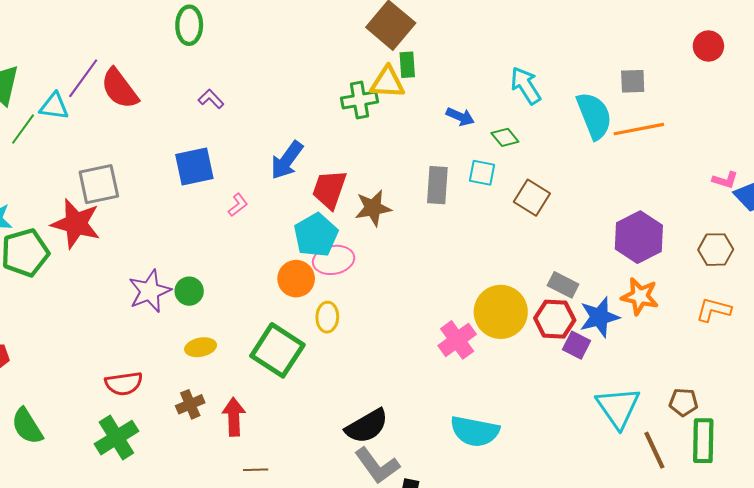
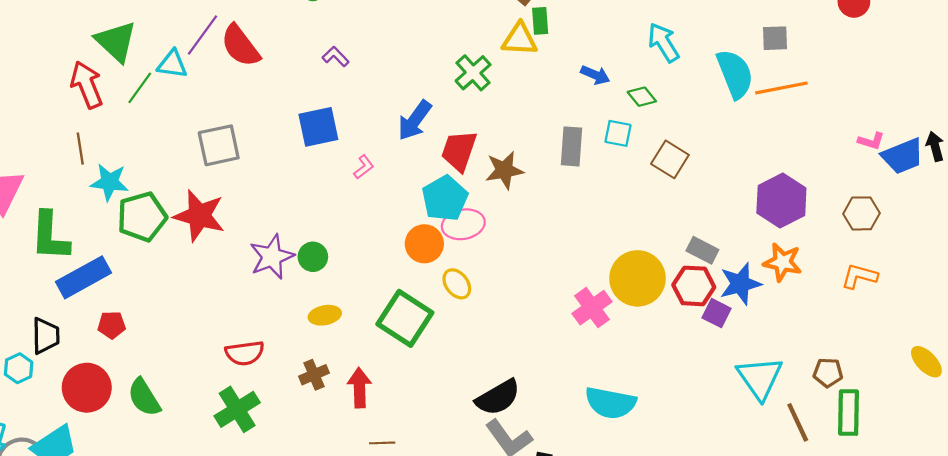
green cross: (359, 100) -> (473, 73), moved, turned -32
red star: (76, 224) -> (199, 216), moved
yellow ellipse: (327, 317) -> (457, 284), turned -40

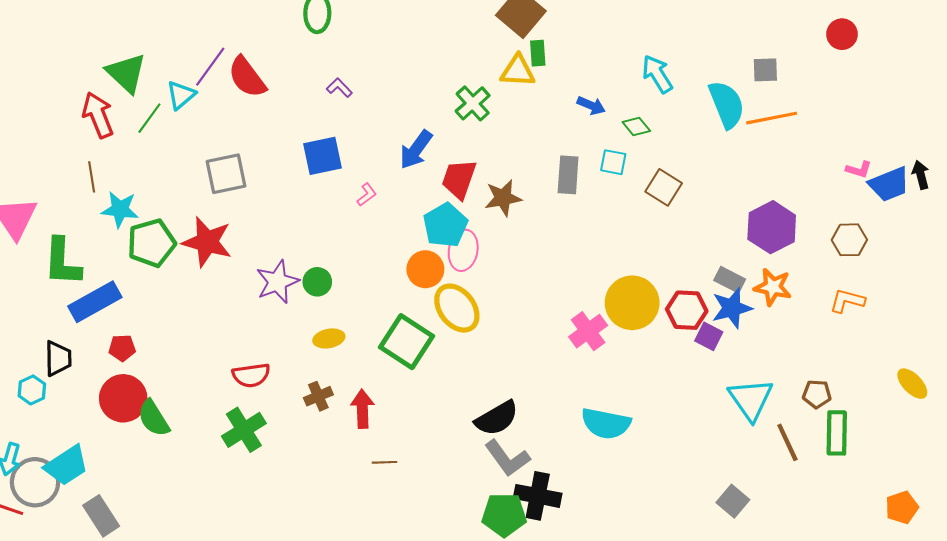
cyan triangle: (172, 64) -> (181, 95), turned -48
pink ellipse: (463, 224) -> (463, 250), turned -69
gray rectangle: (702, 250) -> (730, 280), moved
yellow ellipse: (457, 284) -> (457, 308), size x1.6
red circle: (87, 388) -> (123, 398), moved

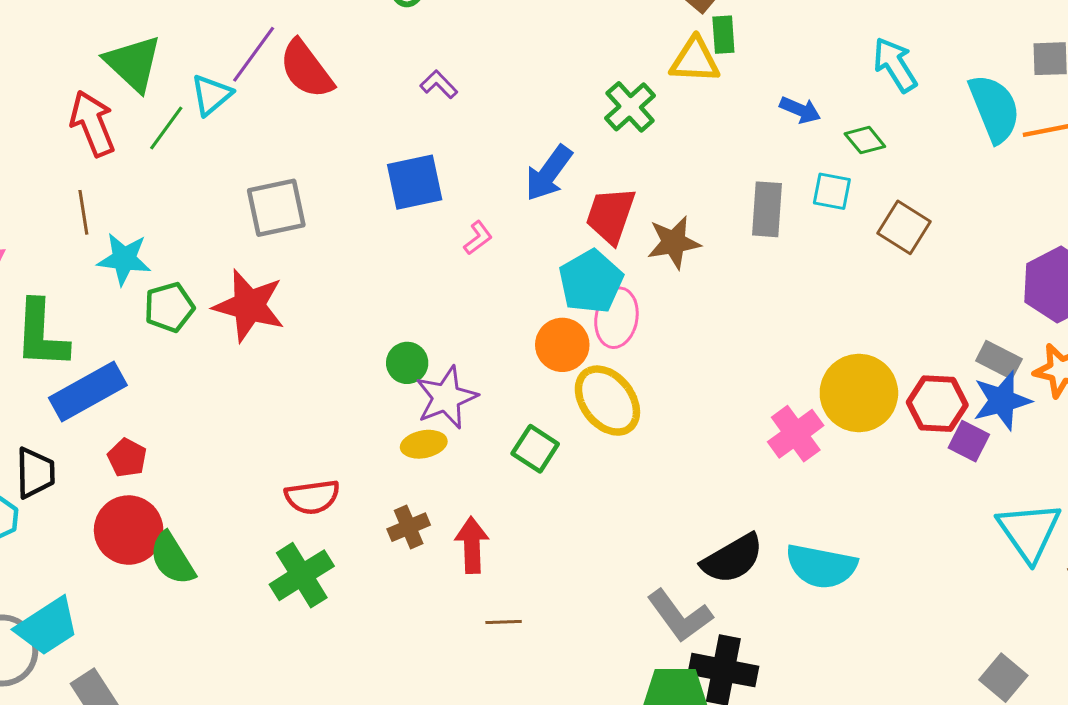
green pentagon: (151, 243) -> (169, 307), size x0.7
purple star: (277, 282) -> (446, 398), moved
green square: (406, 342) -> (535, 449), size x0.6
red pentagon: (122, 348) -> (127, 458), turned 30
black semicircle: (497, 418) -> (732, 559), moved

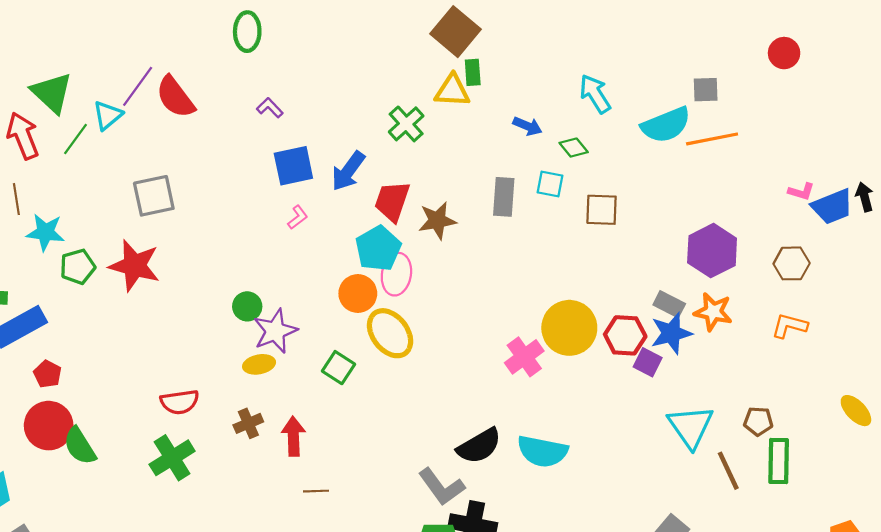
cyan semicircle: (994, 108) -> (666, 125), turned 90
blue square: (415, 182) -> (293, 166), moved
brown square: (904, 227) -> (602, 210), turned -30

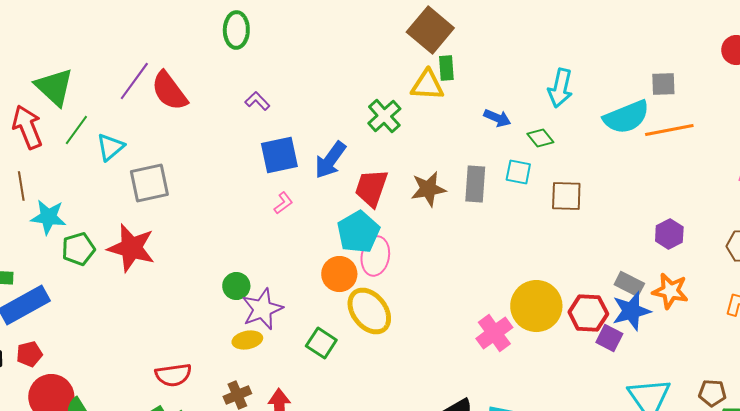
cyan arrow: (595, 94) -> (560, 88), turned -135
cyan triangle: (108, 115) -> (110, 147), moved
brown star: (437, 221) -> (428, 189), moved
purple hexagon: (712, 251) -> (669, 234), size x0.6
red pentagon: (48, 374) -> (29, 354), moved, turned 30

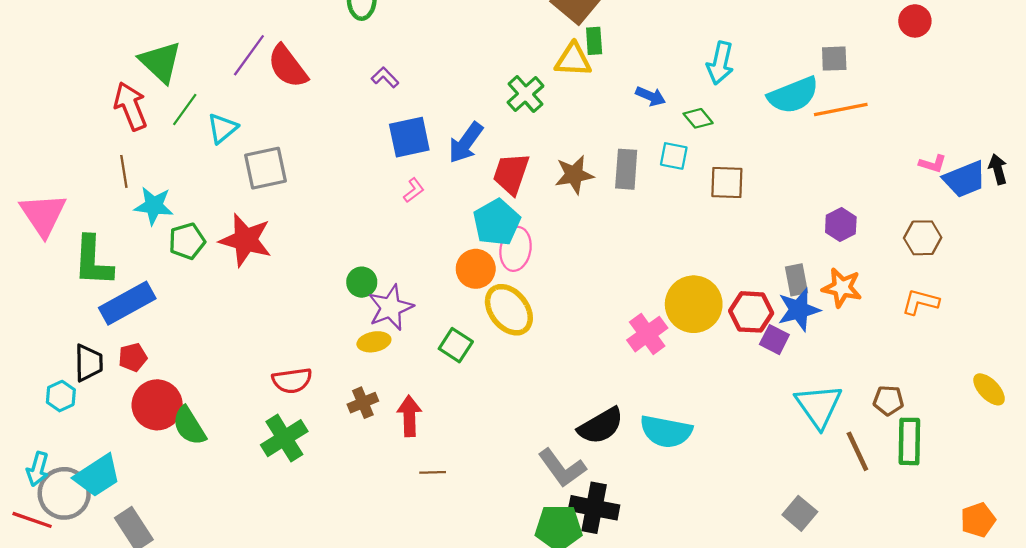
gray rectangle: (629, 284) -> (797, 280), turned 52

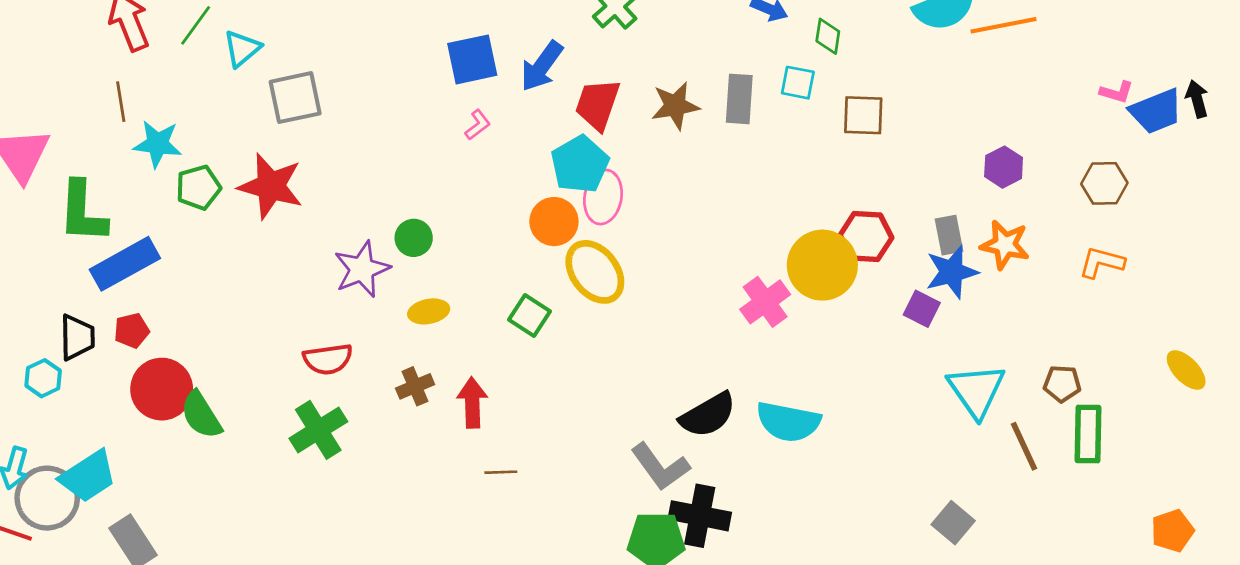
green diamond: (698, 118) -> (828, 36), turned 48
purple star: (391, 308) -> (362, 269), moved
red hexagon: (751, 312) -> (866, 237), moved

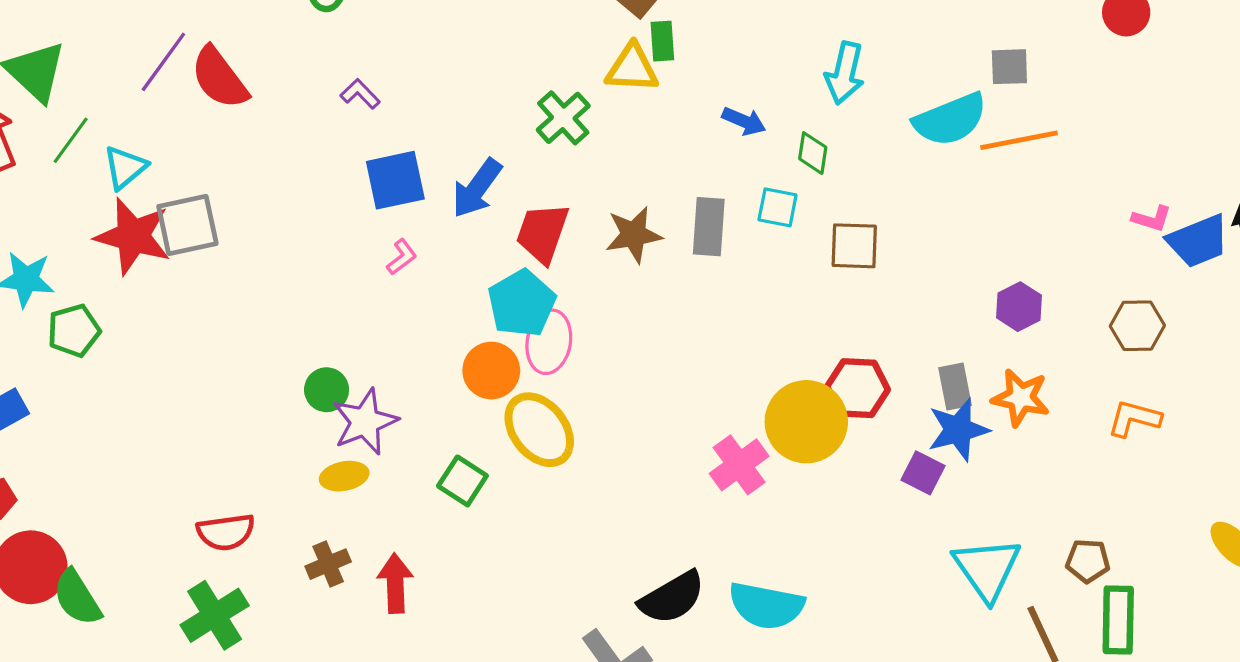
red star: (271, 186) -> (133, 236), moved
purple star: (362, 269) -> (365, 422), moved

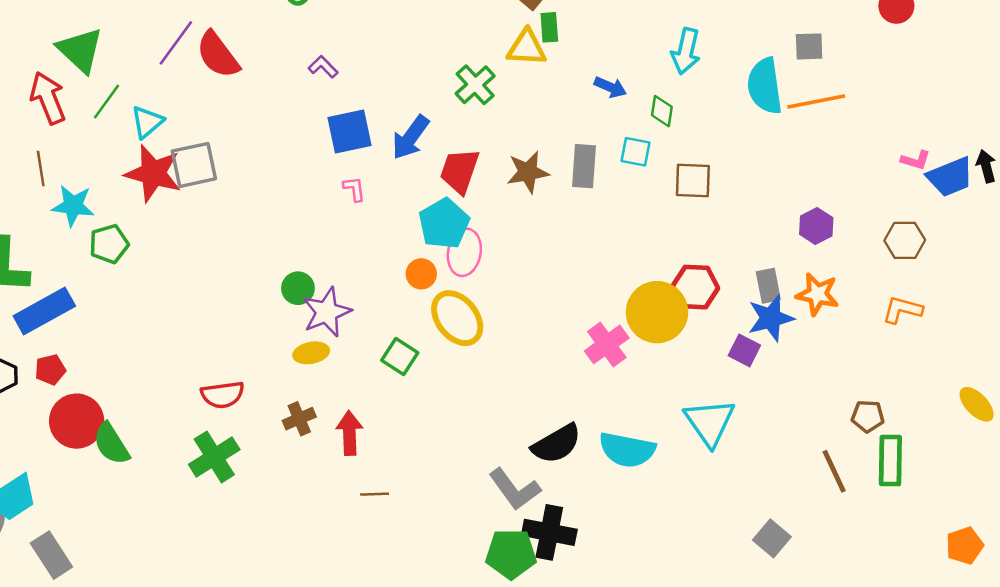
cyan semicircle: (950, 119) -> (765, 86), turned 104
pink L-shape: (402, 257) -> (354, 189), turned -60
orange circle: (491, 371) -> (421, 274), size x0.7
cyan triangle: (987, 569) -> (710, 422), moved

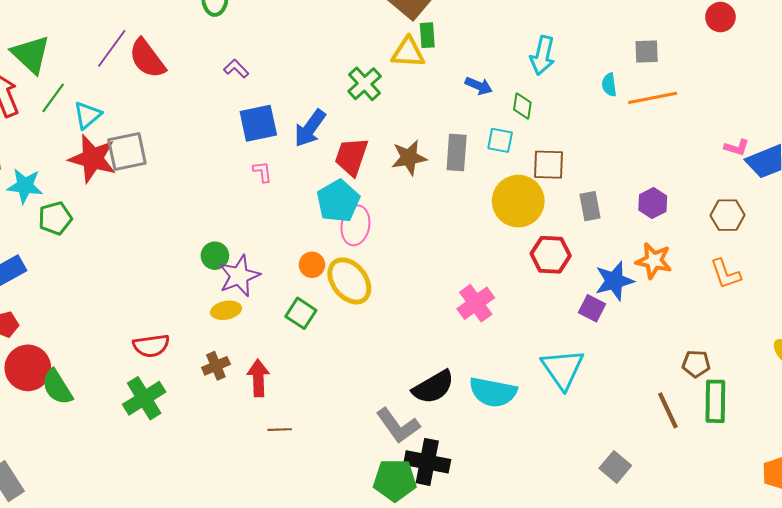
cyan semicircle: (765, 86) -> (609, 85), size x0.5
orange circle: (421, 274) -> (312, 265), moved
gray rectangle: (768, 286) -> (590, 206), moved
orange L-shape: (902, 310) -> (725, 274), turned -124
yellow circle: (657, 312) -> (518, 201), moved

